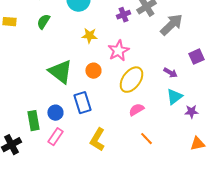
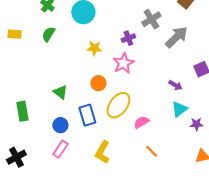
purple cross: (123, 15) -> (128, 38), moved
green triangle: (60, 72) -> (60, 92), moved, size x0.6
yellow ellipse: (131, 80) -> (118, 105), moved
green rectangle: (33, 121) -> (22, 111), moved

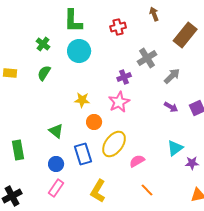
gray arrow: (176, 37) -> (172, 76), size x0.7
yellow star: (94, 48) -> (82, 100), moved
purple arrow: (175, 85) -> (171, 107), moved

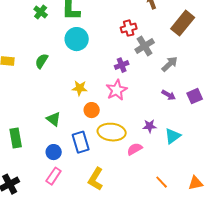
red cross: (118, 27) -> (129, 28), moved
green cross: (43, 44) -> (41, 12), moved
yellow ellipse: (114, 144) -> (112, 132), turned 60
purple star: (192, 163) -> (150, 126), moved
orange line: (147, 190) -> (162, 182), moved

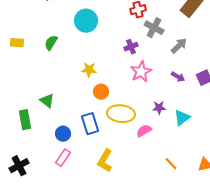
gray cross: (145, 46) -> (154, 28), turned -30
pink star: (117, 90) -> (141, 72), moved
green triangle: (54, 119) -> (47, 101), moved

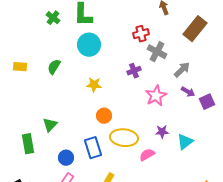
yellow star: (89, 70) -> (94, 85), moved
pink star: (141, 72) -> (156, 96), moved
purple arrow: (178, 77) -> (188, 92), moved
green triangle: (47, 101) -> (50, 125), turned 35

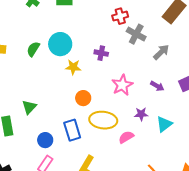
cyan circle: (89, 45) -> (60, 44), moved
purple cross: (134, 71) -> (101, 53), moved, turned 32
purple arrow: (188, 92) -> (157, 86), moved
pink star: (156, 96) -> (122, 85), moved

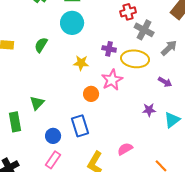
cyan circle: (60, 44) -> (72, 23), moved
pink star: (122, 85) -> (112, 80), moved
yellow ellipse: (103, 120) -> (135, 59), moved
pink semicircle: (126, 137) -> (125, 149), moved

